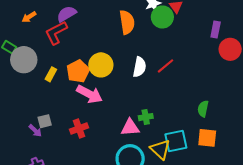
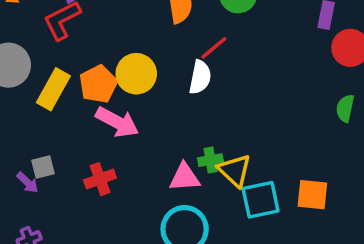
red line: (165, 66) -> (214, 48), moved
yellow rectangle: (51, 74) -> (53, 89), size x1.6
green semicircle: (203, 109) -> (345, 108), moved
yellow triangle: (160, 149) -> (235, 170), moved

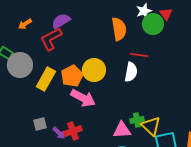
red line: (214, 48) -> (139, 55), turned 48
purple arrow: (27, 183) -> (59, 133), moved

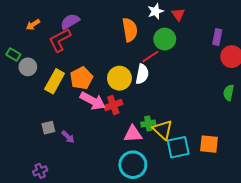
green circle: (153, 24) -> (165, 39), moved
red line: (139, 55) -> (150, 57), turned -42
gray circle: (20, 65) -> (28, 67), size x0.7
yellow circle: (94, 70) -> (119, 78), moved
red cross: (73, 131) -> (113, 105), moved

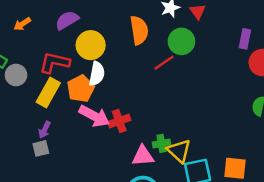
red L-shape: (60, 40) -> (55, 63), moved, turned 40
white semicircle: (142, 74) -> (97, 74), moved
yellow circle: (119, 78) -> (91, 45), moved
purple arrow: (68, 137) -> (45, 130), moved, turned 72

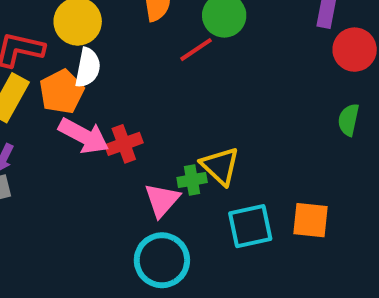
yellow triangle: (179, 151) -> (220, 166), moved
pink triangle: (143, 156) -> (162, 200), turned -45

